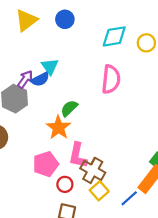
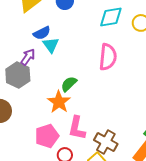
blue semicircle: (40, 79) -> (42, 33), moved
brown cross: (93, 170) -> (106, 142), moved

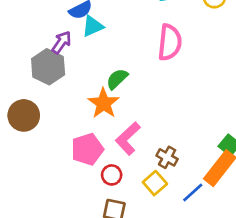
cyan triangle: (51, 45) -> (93, 26), turned 42
pink L-shape: (77, 128) -> (128, 138), turned 35
brown cross: (106, 142) -> (167, 157), size x0.7

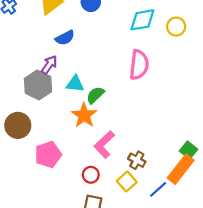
cyan triangle: (93, 26) -> (75, 84), moved, turned 30
pink pentagon: (87, 149) -> (48, 155), moved

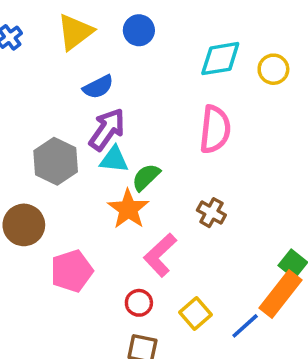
purple arrow: (49, 65) -> (107, 129), moved, size x1.4
brown cross: (137, 160) -> (211, 213), moved

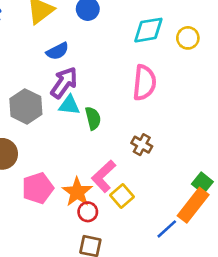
green semicircle: (146, 177) -> (93, 118), turned 120
orange star: (128, 209) -> (77, 192), moved
yellow square: (196, 313) -> (122, 196), moved

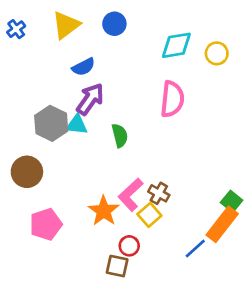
cyan triangle: (69, 105) -> (77, 125), moved
brown cross: (142, 145) -> (159, 193), moved
pink pentagon: (38, 188) -> (46, 224), moved
red circle: (88, 212) -> (129, 246), moved

